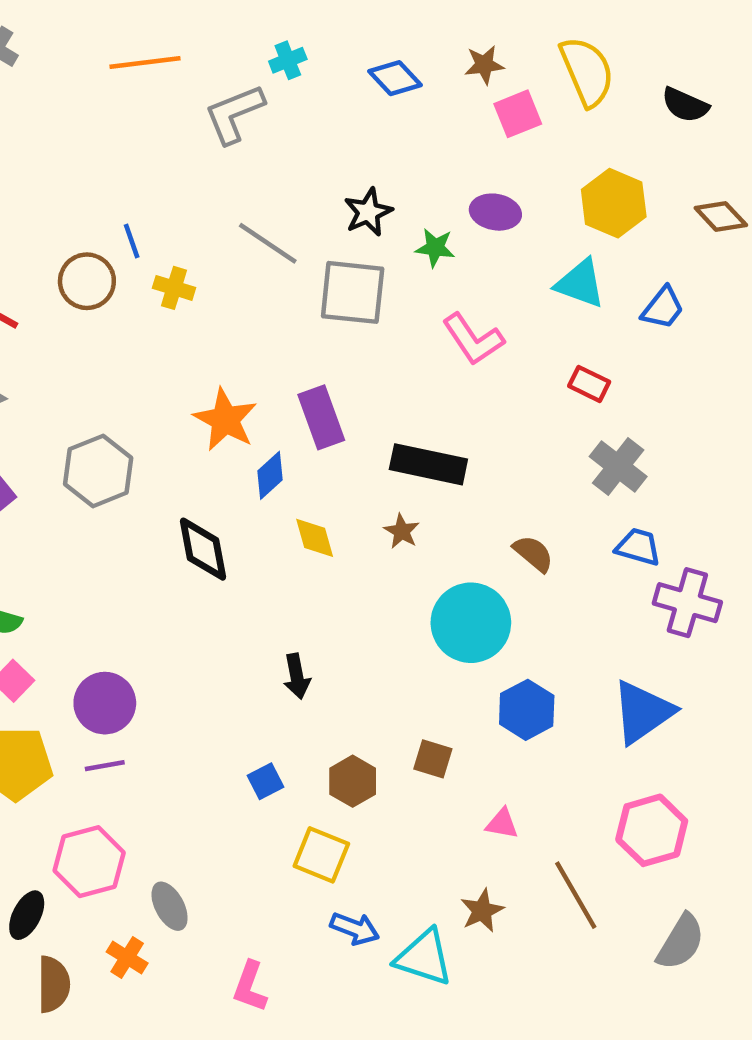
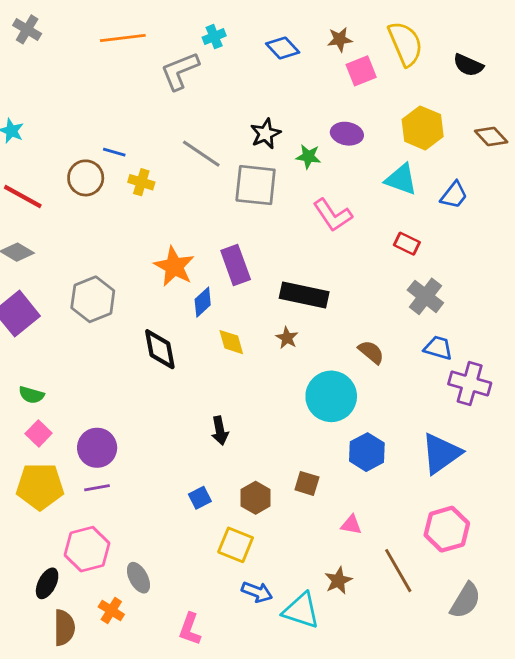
blue line: (132, 241) -> (114, 152), turned -55

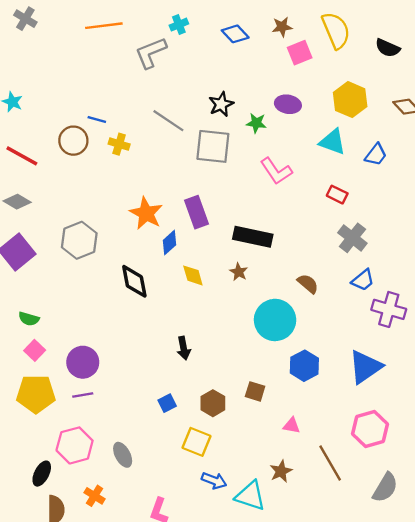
blue trapezoid: (438, 348) -> (363, 280), turned 125
gray ellipse: (138, 578) -> (123, 455), moved

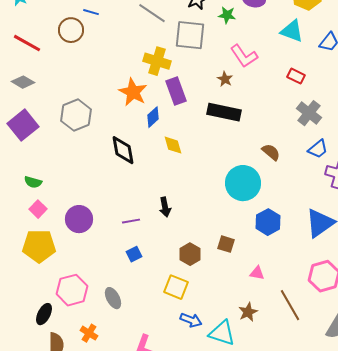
yellow cross: (119, 144) -> (157, 61), moved, size x1.5
brown star: (239, 272) -> (225, 79), moved
purple line: (83, 395) -> (131, 221), moved
blue square: (167, 403) -> (134, 254), moved

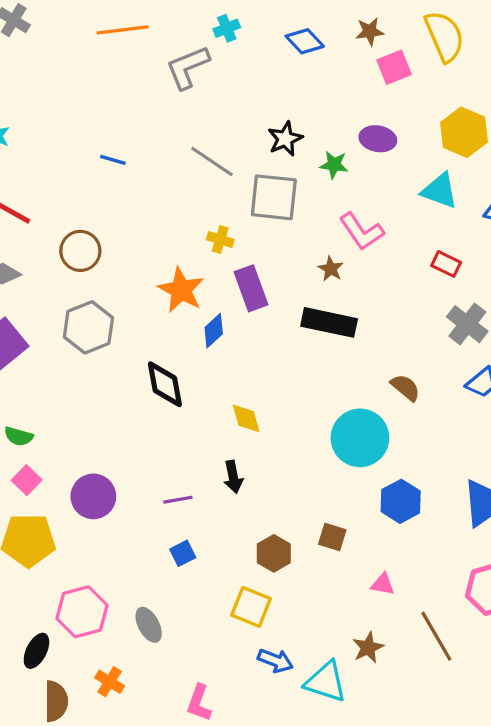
brown circle: (71, 30) -> (80, 251), moved
yellow cross: (157, 61) -> (220, 240), size x0.6
yellow diamond: (173, 145) -> (246, 418), moved

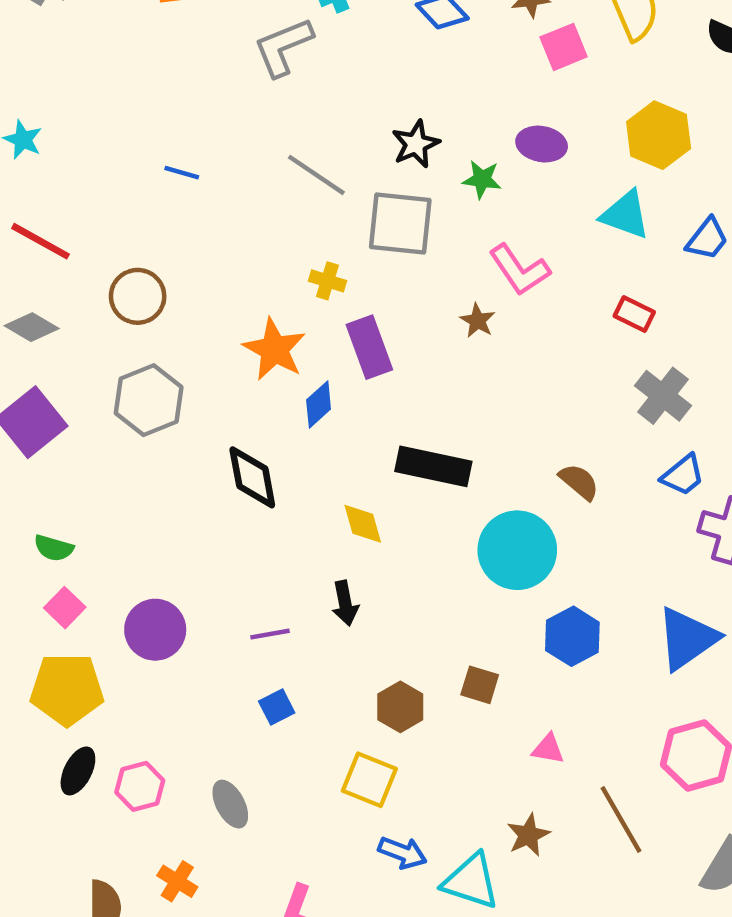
black rectangle: (329, 322) -> (433, 466), moved
pink hexagon: (82, 612) -> (140, 786), size x0.7
black ellipse: (36, 651) -> (78, 771), moved

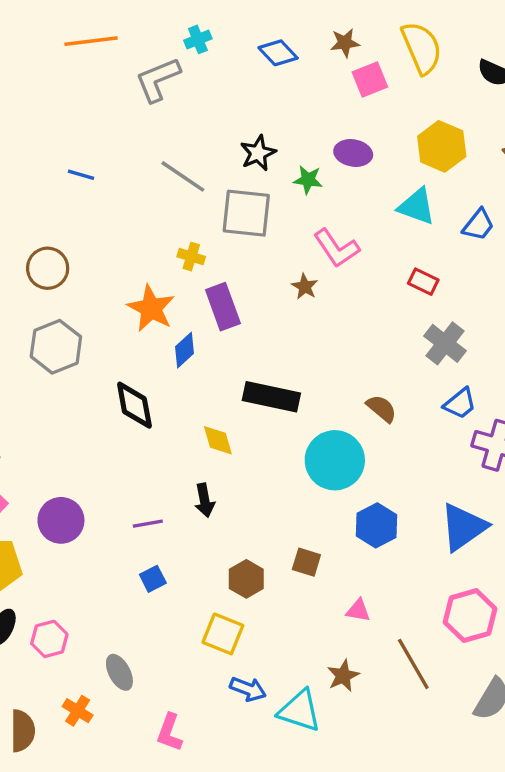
gray ellipse: (230, 804) -> (119, 672), moved

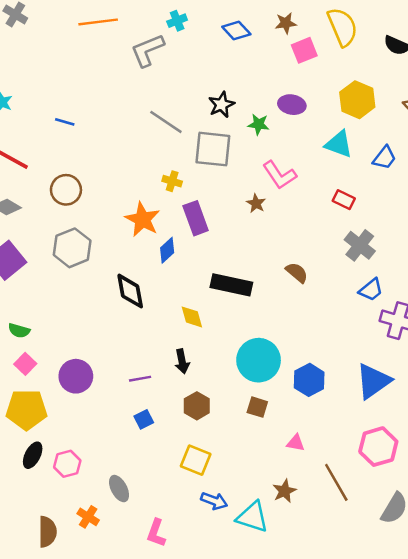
blue line: (81, 175) -> (65, 122), moved
brown semicircle: (382, 408) -> (297, 273), moved
cyan circle: (335, 460) -> (259, 360), moved
brown hexagon: (246, 579) -> (197, 406), moved

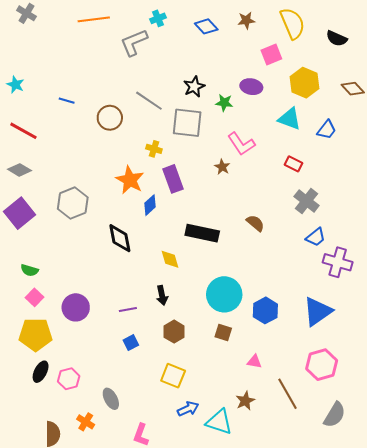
pink square: (304, 50) -> (271, 55), moved
brown circle: (66, 190) -> (110, 118), moved
blue arrow: (214, 501) -> (188, 409), turned -45

